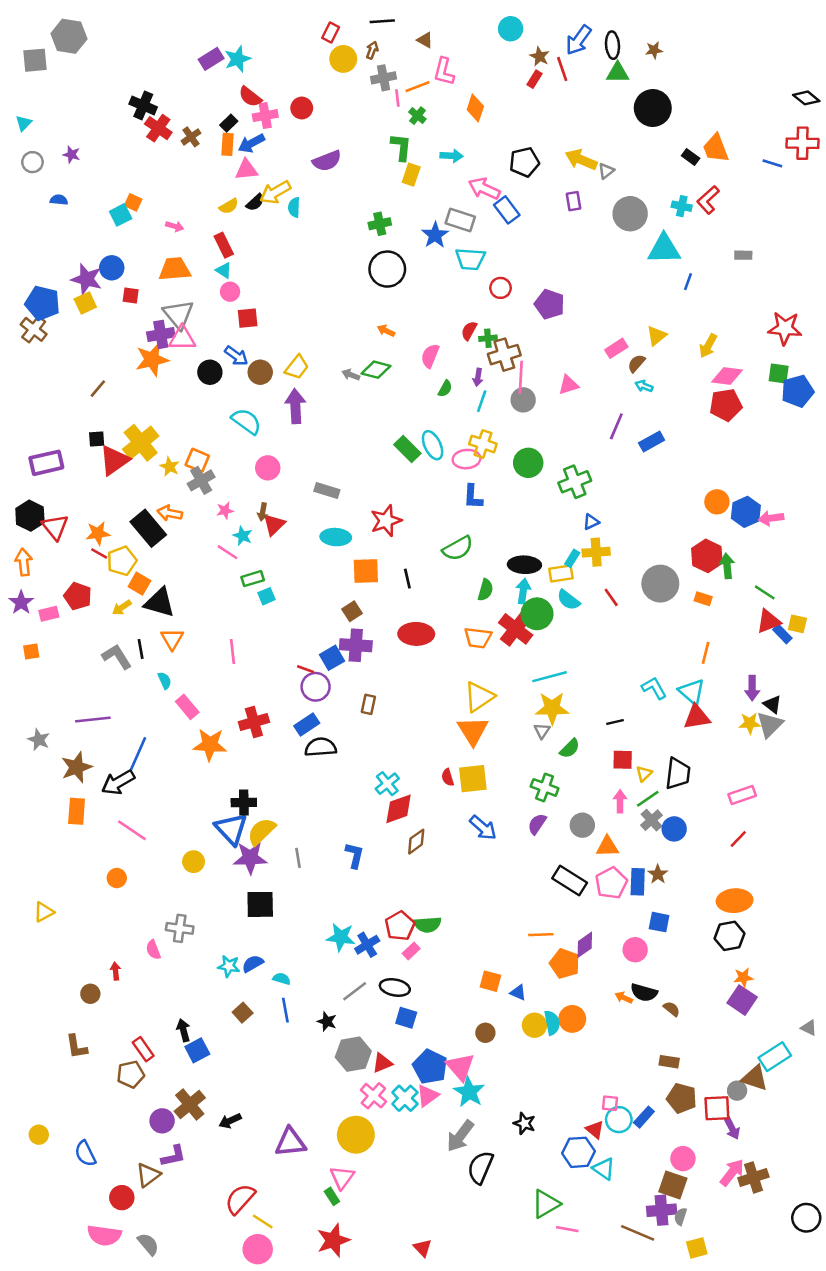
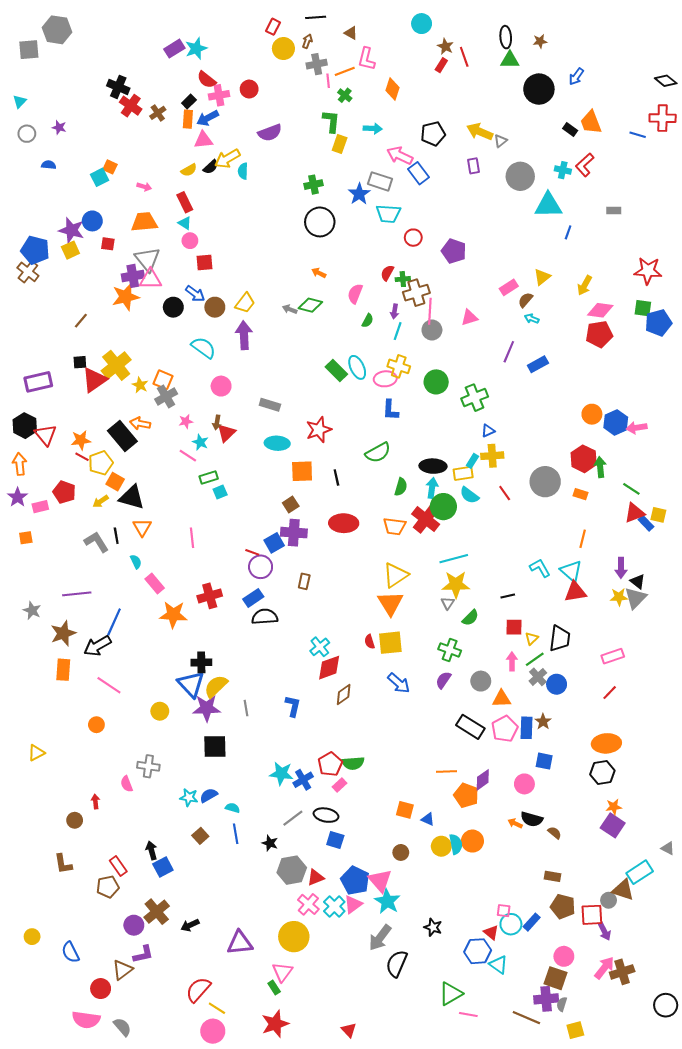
blue arrow: (579, 40) -> (576, 77), moved, size x0.7

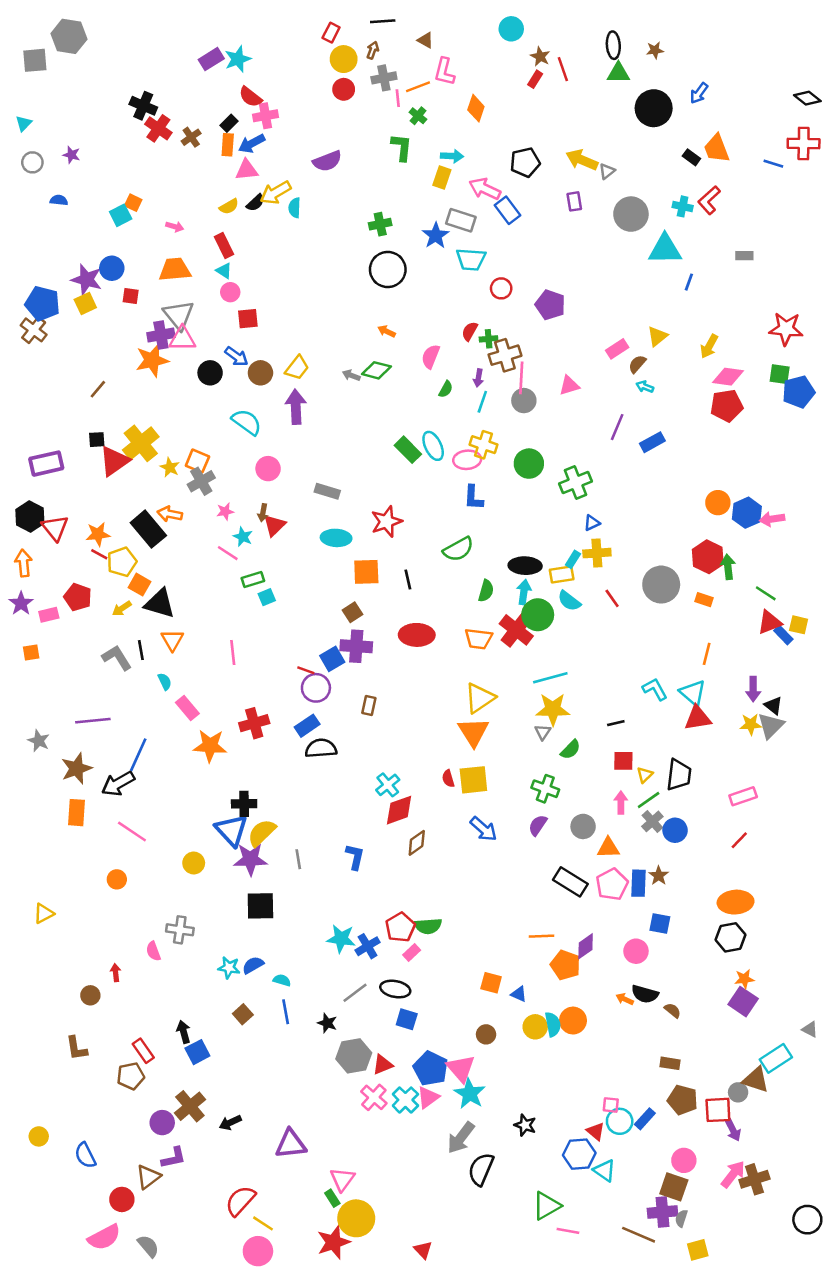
red circle: (249, 89) -> (344, 89), moved
yellow rectangle: (340, 144) -> (442, 178), moved
yellow circle: (294, 937) -> (356, 1218), moved
pink semicircle: (86, 1020) -> (104, 1237), turned -36

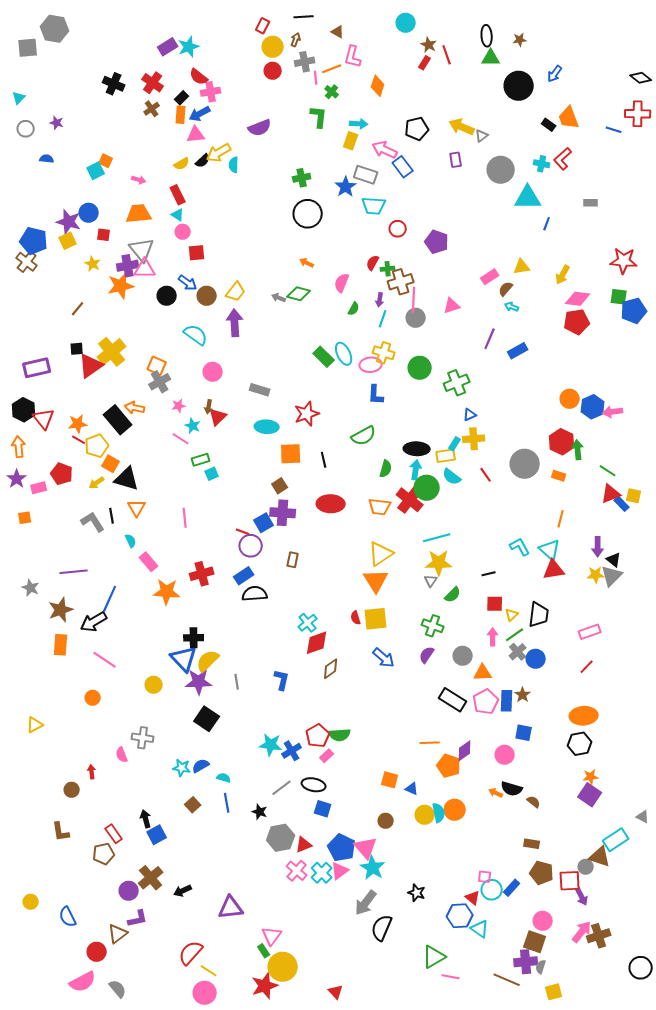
red cross: (158, 128) -> (153, 83), moved
yellow triangle: (657, 336) -> (522, 267), turned 30
yellow star: (170, 467) -> (93, 264), moved
black square: (260, 906) -> (207, 719), turned 35

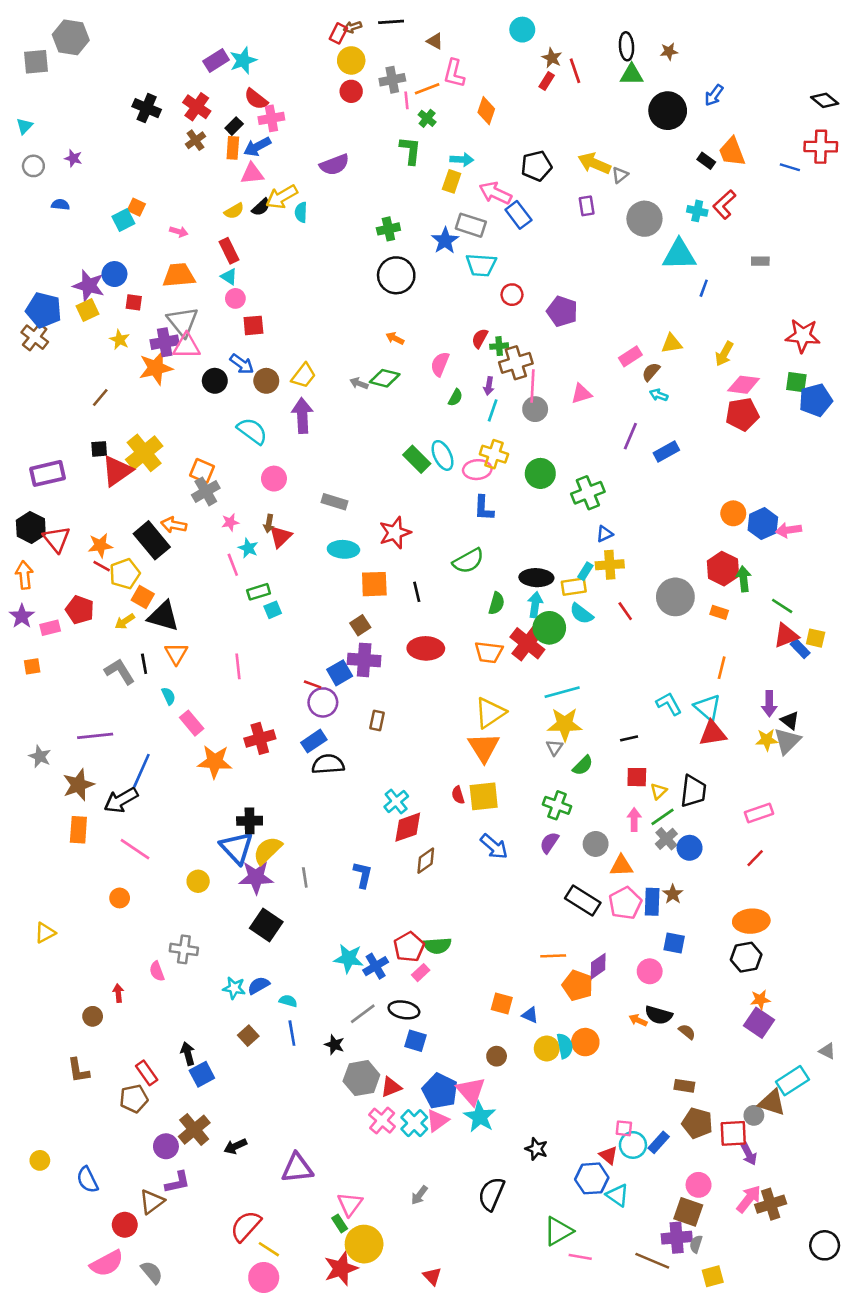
brown arrow: (296, 40) -> (352, 27), moved, turned -128
pink line: (181, 439) -> (233, 565), turned 36
gray arrow: (366, 903) -> (419, 1195), moved, size x0.6

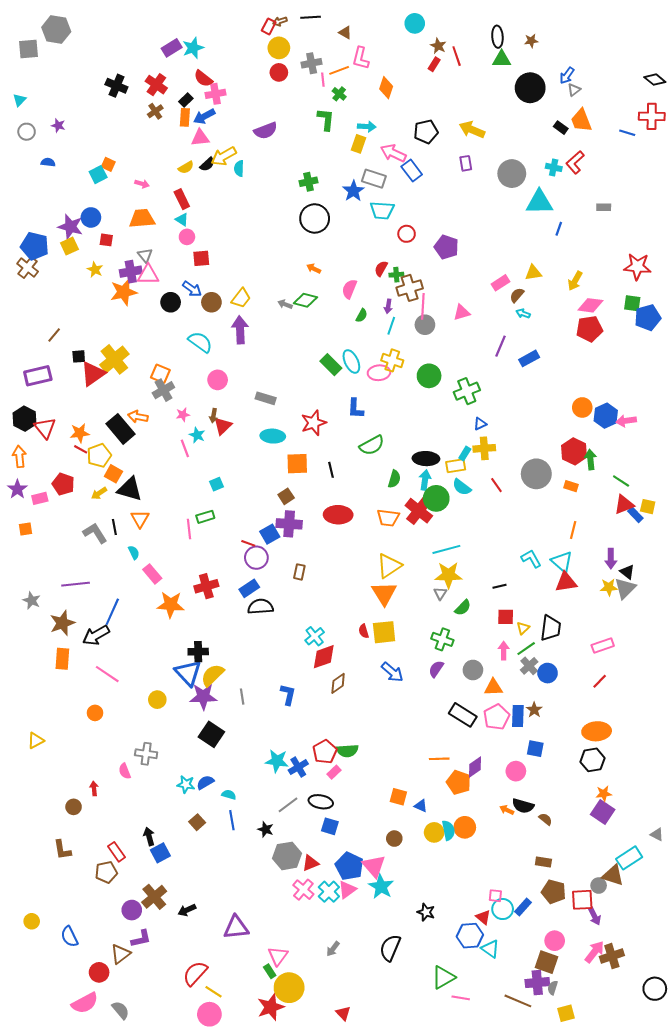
gray triangle: (620, 175) -> (574, 90), moved
gray triangle: (183, 322) -> (145, 255), size x0.6
brown line: (100, 398) -> (54, 335), moved
blue L-shape: (484, 508) -> (355, 408), moved
green rectangle: (259, 592) -> (205, 517), moved

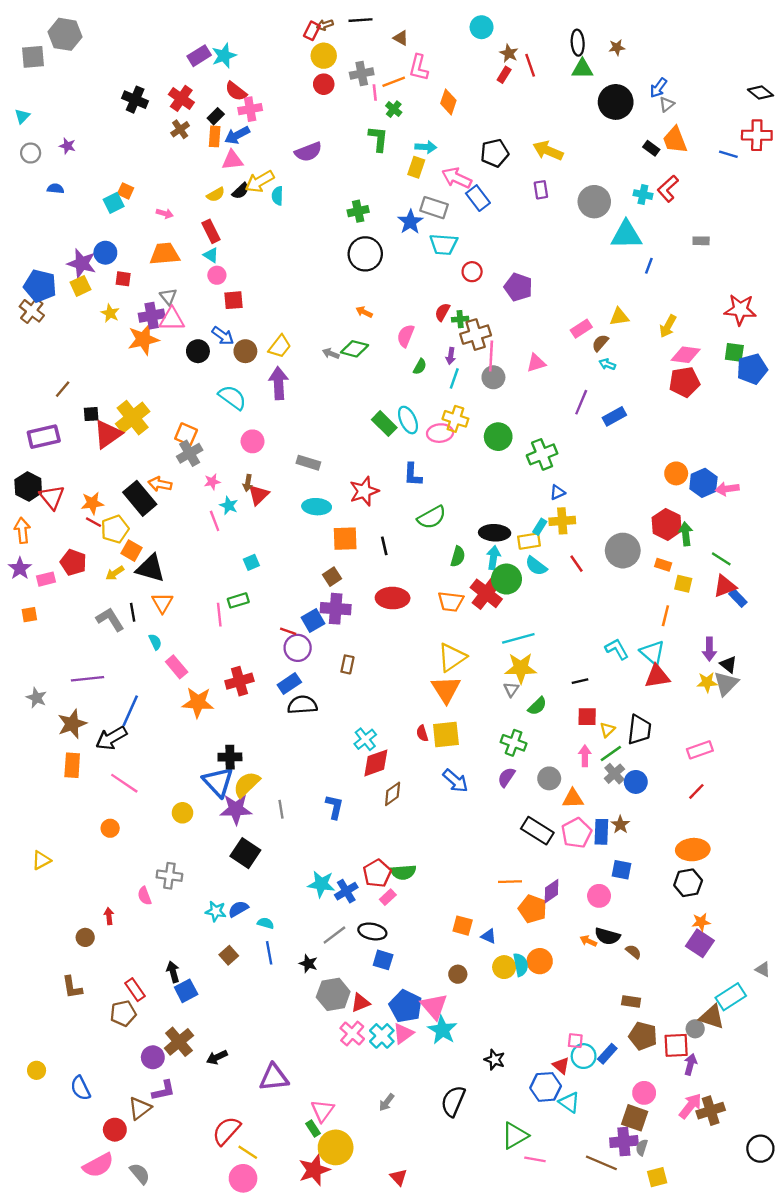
yellow square: (648, 507) -> (683, 584), moved
purple arrow: (595, 916) -> (690, 1064), turned -138

